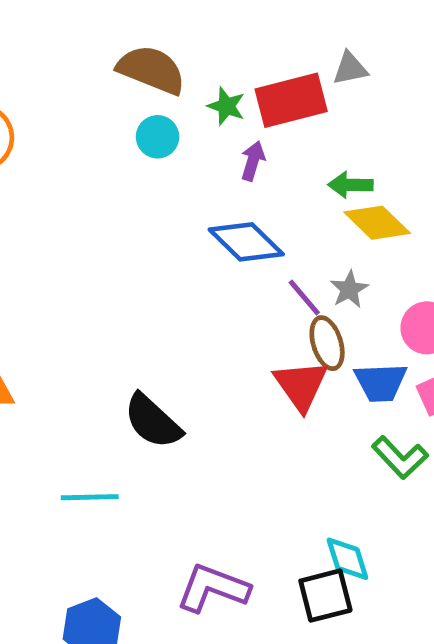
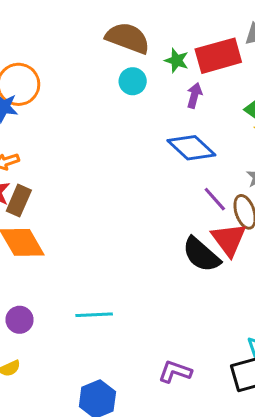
purple line: (304, 298) -> (215, 199), moved
black semicircle: (153, 421) -> (201, 255), moved
purple L-shape: (213, 588) -> (175, 372), size x0.7

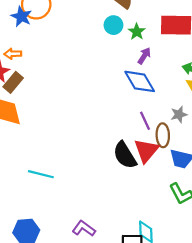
green star: (177, 60) -> (137, 32), moved
purple arrow: (194, 95) -> (144, 56), moved

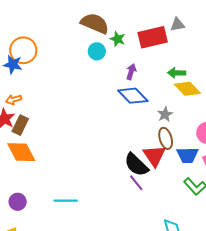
green star: (137, 32) -> (118, 39), moved
gray star: (179, 114) -> (165, 114), moved
purple line: (145, 121) -> (136, 183), moved

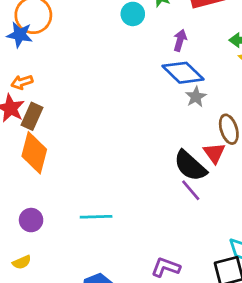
gray star: (165, 114) -> (196, 97), moved
orange diamond: (21, 152) -> (34, 153), turned 44
red triangle: (154, 156) -> (214, 153), size x0.7

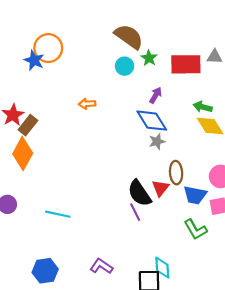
orange arrow: (22, 82) -> (87, 104), moved

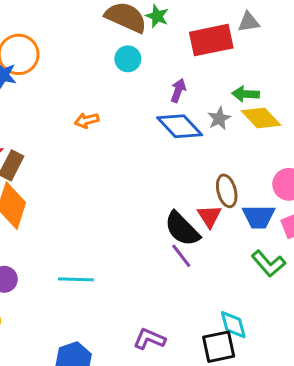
green star: (149, 58) -> (157, 16), moved
gray star: (157, 142) -> (219, 118), moved

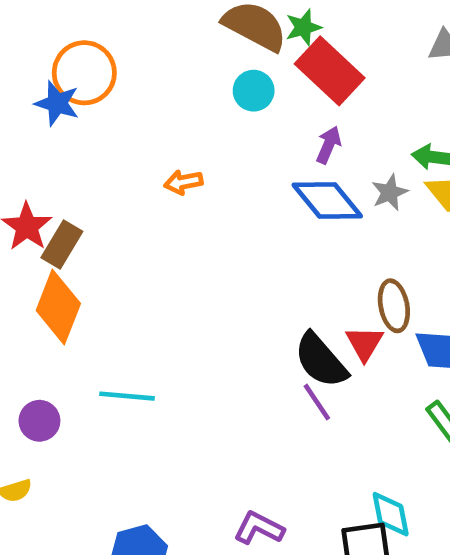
green star: (157, 16) -> (303, 27), turned 30
red rectangle: (211, 40) -> (330, 71), moved, turned 51
cyan line: (76, 279) -> (127, 396), moved

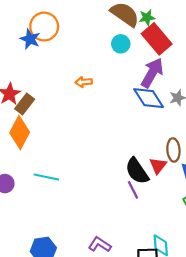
purple arrow: (329, 145) -> (152, 73), size x1.8

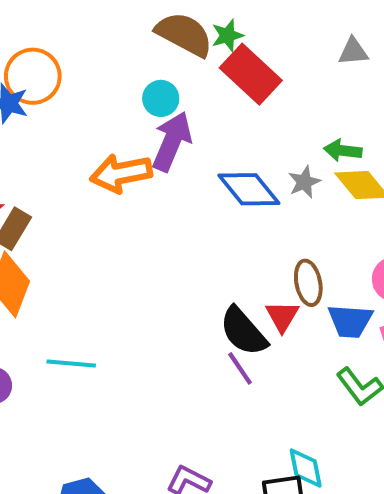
cyan circle: (121, 44) -> (161, 98), moved
purple arrow: (152, 73) -> (172, 141), moved
orange arrow: (84, 82) -> (121, 173), size x1.8

